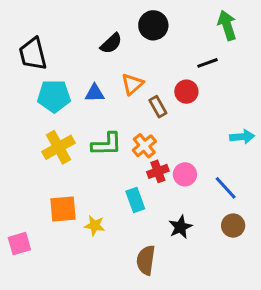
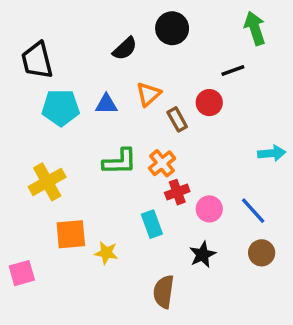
yellow cross: (58, 147) -> (47, 182), moved
pink circle: (185, 174) -> (209, 209), moved

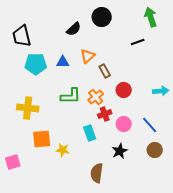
red circle: (209, 103) -> (124, 90), moved
yellow cross: (47, 182) -> (28, 108), turned 35

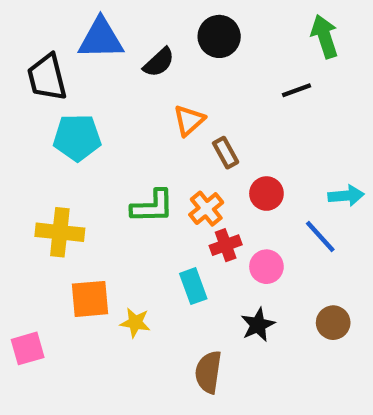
blue triangle: (63, 62) -> (101, 39), moved, size x1.6
blue line: (150, 125) -> (320, 237), moved

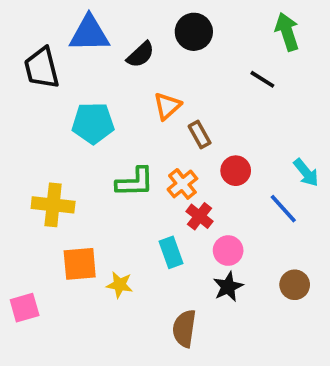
black line: (297, 90) -> (262, 79), turned 52
cyan pentagon: (77, 138) -> (93, 123), moved
cyan arrow: (346, 196) -> (306, 173), turned 56
red cross: (226, 245) -> (200, 216), turned -32
pink circle: (266, 267) -> (228, 251), moved

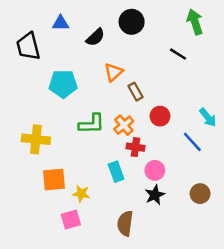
blue triangle: (89, 34) -> (61, 23), size x0.6
red cross: (200, 216) -> (135, 147), turned -30
pink square: (25, 308) -> (71, 219), moved

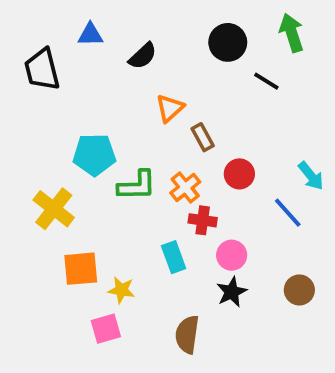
black circle: (132, 22) -> (228, 42), moved
cyan pentagon: (63, 84) -> (94, 155), moved
yellow cross: (36, 139) -> (54, 209), turned 32

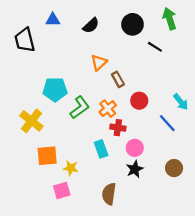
black semicircle: (143, 56) -> (91, 25), moved
green L-shape: (137, 186) -> (80, 107), turned -35

